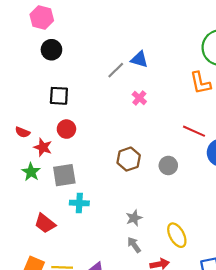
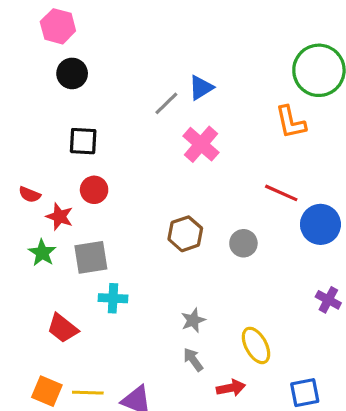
blue triangle: (139, 59) -> (201, 88), turned -48
pink cross: (139, 98) -> (201, 144), size x1.6

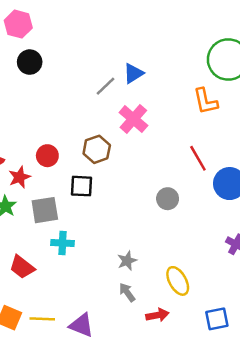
black square: (83, 141) -> (82, 186), moved
red line: (281, 193) -> (198, 158), turned 36
red star: (60, 217) -> (20, 177), turned 30
brown hexagon: (185, 234) -> (97, 149), moved

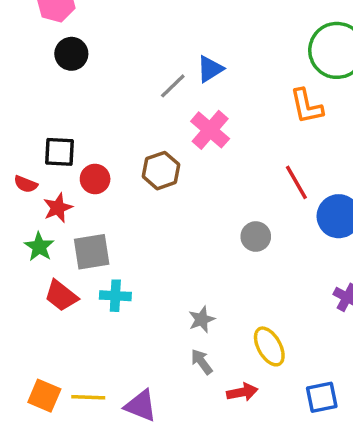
black square: (82, 186) -> (60, 152), moved
red trapezoid: (22, 267) -> (61, 296), moved

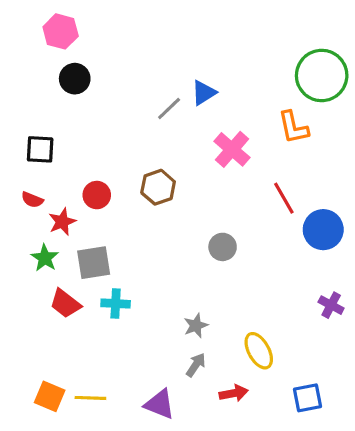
pink cross: (210, 130) -> (232, 149), moved
black square: (60, 152) -> (40, 149), moved
gray circle: (256, 237) -> (223, 247), moved
gray arrow: (202, 362) -> (196, 365), turned 70
purple triangle: (141, 406) -> (160, 404), moved

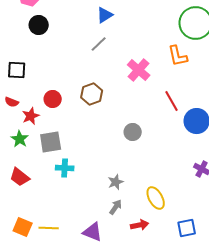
blue triangle: (204, 93) -> (105, 15), moved
red trapezoid: (65, 304) -> (20, 177), moved

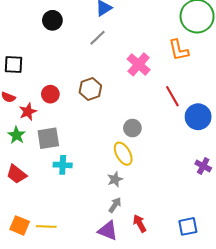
black circle: (39, 25) -> (52, 20), moved
yellow ellipse: (156, 198) -> (123, 154), moved
red arrow: (140, 225) -> (140, 223), turned -108
purple triangle: (93, 232) -> (108, 231), moved

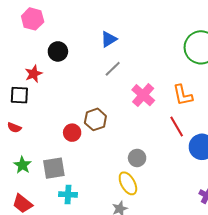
gray line: (98, 38) -> (113, 69), moved
orange L-shape: (179, 50) -> (183, 95), moved
red circle: (50, 94) -> (72, 133), moved
red star: (28, 112) -> (34, 74), moved

